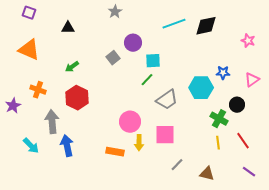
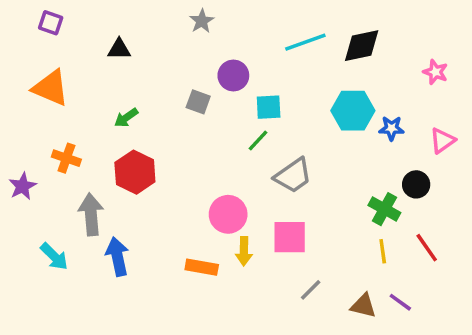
gray square: (113, 58) -> (198, 102), turned -32
cyan hexagon: (201, 88) -> (353, 111), moved
purple line: (249, 172) -> (400, 302), moved

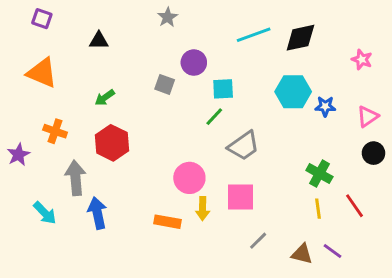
black circle: (416, 184) -> (373, 153), moved

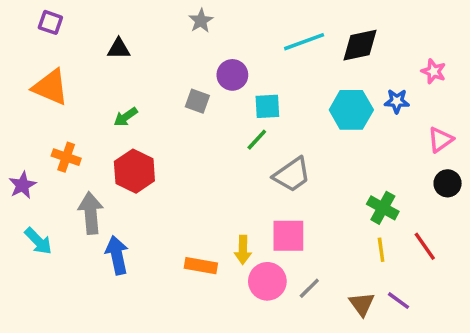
blue star: (325, 106) -> (397, 101), moved
pink circle: (189, 178) -> (267, 281), moved
cyan arrow: (45, 213) -> (38, 241), moved
brown triangle: (302, 254) -> (362, 304), turned 40

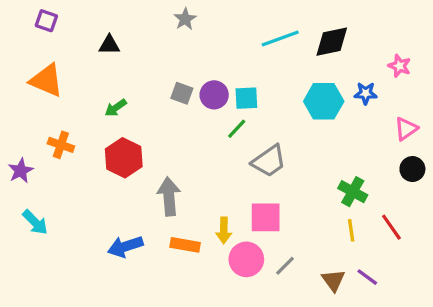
purple circle: (232, 75) -> (214, 95), moved
gray arrow: (91, 213) -> (169, 196), moved
blue arrow: (117, 255) -> (125, 246), moved, turned -96

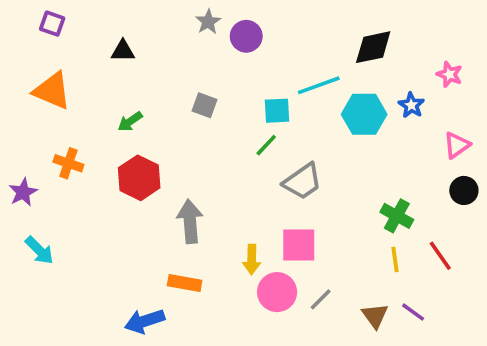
cyan line: (280, 38) -> (319, 85), moved
blue star: (366, 93) -> (411, 105), turned 30
purple circle: (214, 95) -> (246, 36), moved
orange rectangle: (185, 245) -> (185, 283), moved
blue arrow: (125, 246) -> (145, 321), moved

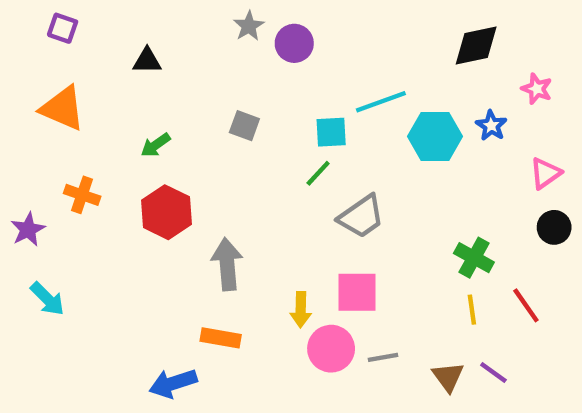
black diamond: (373, 47) -> (476, 45), moved
gray line: (321, 299) -> (383, 357), turned 35

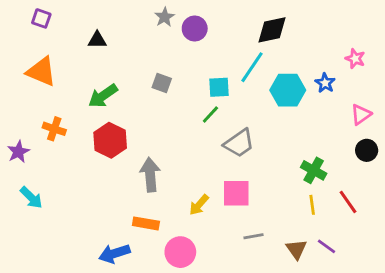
black diamond: (476, 45) -> (272, 30), moved
cyan line: (381, 102) -> (252, 67), turned -36
green arrow: (156, 145) -> (103, 96), size x1.5
yellow arrow: (301, 310) -> (199, 205), turned 40
pink circle: (331, 349) -> (180, 252), moved

